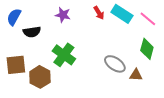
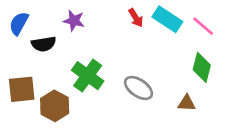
purple star: (63, 15) -> (74, 21), moved
gray ellipse: (115, 64) -> (138, 88), moved

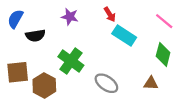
cyan rectangle: (167, 19) -> (124, 36), moved
purple star: (74, 21) -> (70, 17), moved
gray ellipse: (138, 88) -> (106, 83), moved

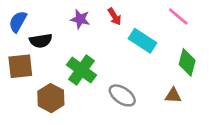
red arrow: (110, 14) -> (115, 17), moved
pink line: (164, 21) -> (178, 17), moved
brown square: (18, 72) -> (20, 66), moved

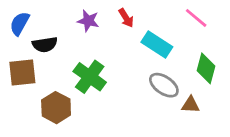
gray ellipse: (122, 95) -> (164, 85), moved

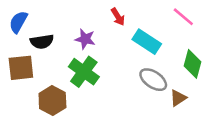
purple star: (88, 21) -> (85, 39), moved
brown triangle: (191, 105) -> (178, 98), turned -36

